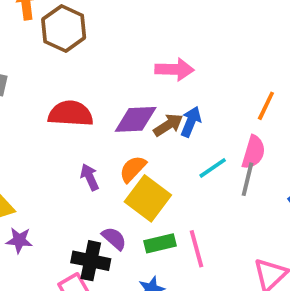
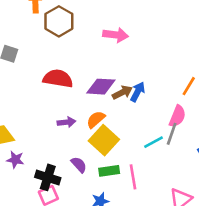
pink arrow: (174, 69) -> (116, 35), moved
cyan line: (213, 168) -> (154, 142), moved
purple arrow: (90, 177) -> (66, 122), turned 102
black cross: (91, 261) -> (48, 177), moved

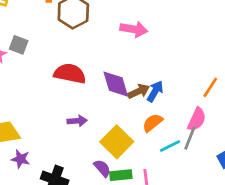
purple diamond: (101, 87) -> (116, 84), turned 68
orange semicircle: (96, 119) -> (153, 123), moved
purple semicircle: (79, 165) -> (102, 168), moved

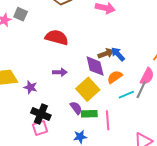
purple diamond: (116, 84) -> (95, 66), moved
blue arrow: (155, 91) -> (118, 54), turned -77
purple star: (21, 159) -> (30, 87), moved

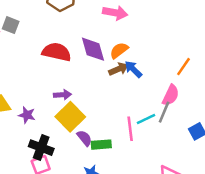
purple diamond: (95, 66) -> (93, 49), moved
orange semicircle: (115, 77) -> (119, 50), moved
yellow square: (88, 89) -> (70, 117), moved
pink line: (108, 120) -> (130, 129), moved

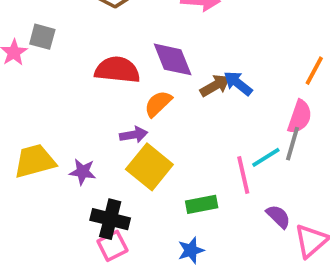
orange semicircle: (119, 50) -> (158, 104), moved
purple semicircle: (84, 138) -> (278, 216), moved

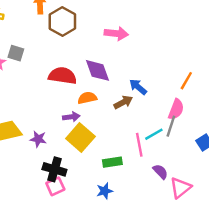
brown arrow: (215, 86) -> (123, 102), moved
orange semicircle: (158, 104) -> (87, 98), turned 30

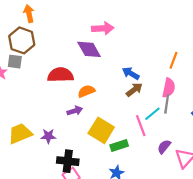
brown hexagon: (62, 22) -> (22, 40), moved
purple diamond: (97, 70) -> (89, 49), moved
brown arrow: (123, 102) -> (134, 90), moved
yellow square: (80, 137) -> (101, 130), moved
purple semicircle: (160, 172) -> (164, 147), turned -88

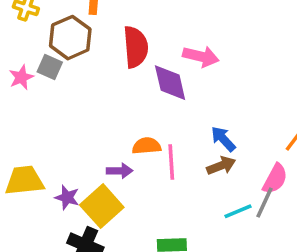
red semicircle: (60, 75) -> (136, 47), moved, turned 70
pink line: (141, 126) -> (171, 162), moved
yellow square: (101, 130) -> (102, 206), moved

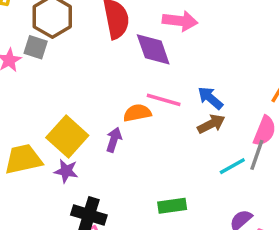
pink line: (171, 162) -> (164, 100), moved, turned -64
purple arrow: (120, 171) -> (114, 140), turned -65
yellow square: (102, 206) -> (67, 136), moved

